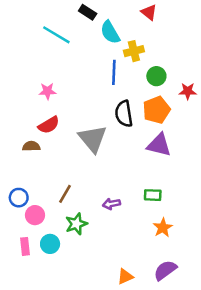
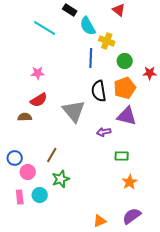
yellow cross: (134, 51) -> (107, 41), turned 35
purple arrow: (111, 204) -> (104, 132), moved

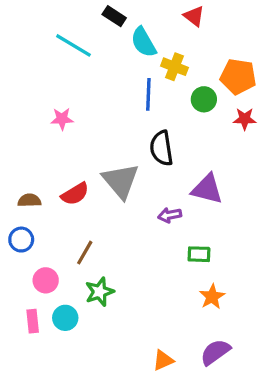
orange pentagon: (125, 88) -> (238, 76), moved, turned 30
red semicircle: (39, 100) -> (75, 194), moved
brown semicircle: (25, 117) -> (29, 200), moved
blue circle: (15, 158) -> (21, 240), moved

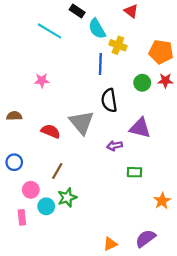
green circle: (204, 99) -> (142, 83), moved
red semicircle: (75, 194) -> (51, 131), turned -126
brown semicircle: (29, 200) -> (14, 116), moved
orange star: (212, 297) -> (162, 201), moved
cyan circle: (65, 318) -> (46, 206), moved

